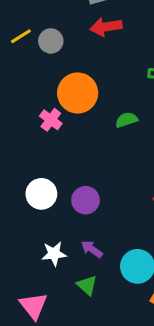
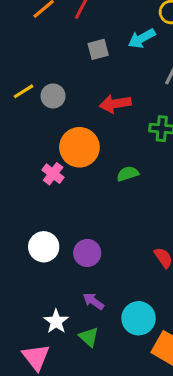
red arrow: (106, 27) -> (115, 104), moved
white star: (54, 254) -> (56, 321), moved, turned -30

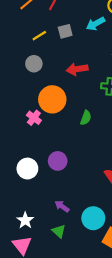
yellow line: (23, 91) -> (39, 36), moved
green semicircle: (128, 174) -> (86, 118), turned 128
purple circle: (87, 253) -> (58, 161), moved
white star: (56, 321) -> (25, 220), moved

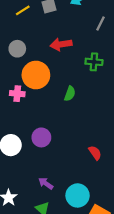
gray circle: (34, 64) -> (17, 49), moved
pink cross: (34, 118) -> (17, 94), turned -32

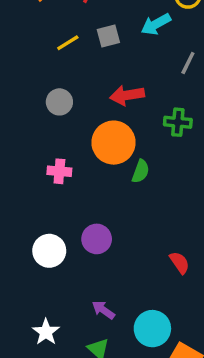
orange circle: (36, 75) -> (114, 143), moved

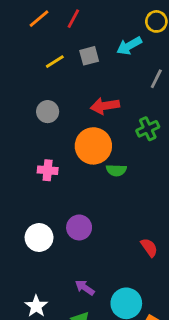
green cross: (178, 122) -> (148, 129), turned -30
green semicircle: (141, 171) -> (116, 170), turned 72

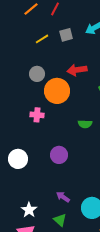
orange circle: (93, 146) -> (57, 91), moved
green semicircle: (116, 170) -> (85, 124), moved
white circle: (39, 238) -> (18, 159), moved

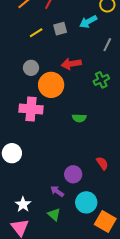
pink cross: (37, 115) -> (31, 109), size x1.6
purple circle: (59, 155) -> (73, 174), moved

